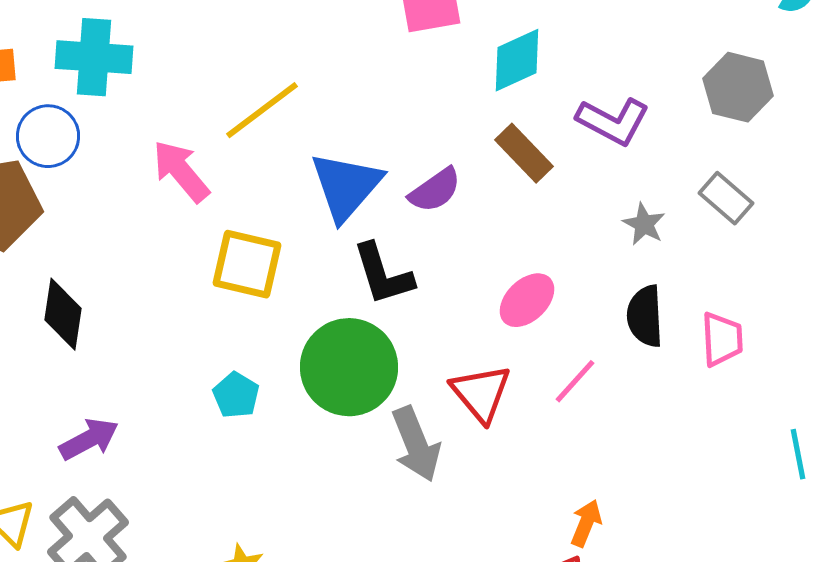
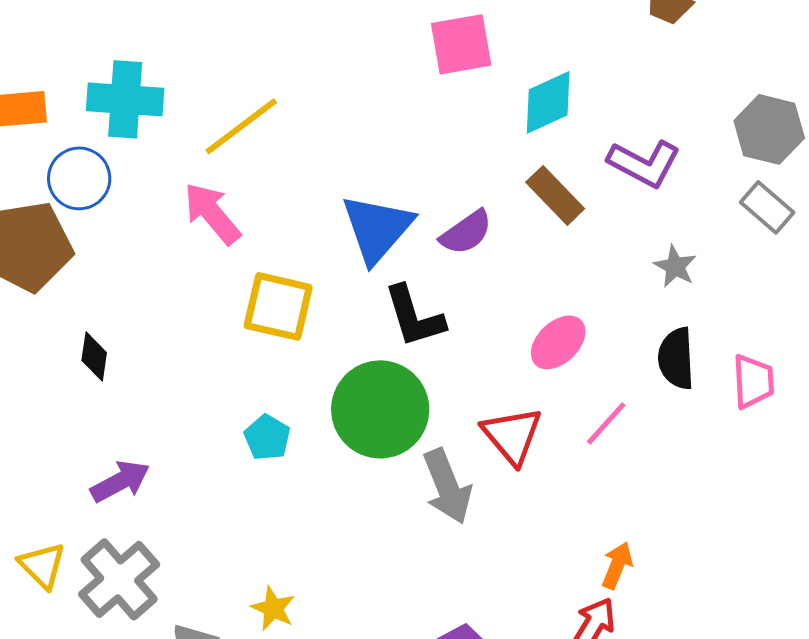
yellow line: (262, 110) -> (241, 126), moved
gray rectangle: (726, 198) -> (767, 207), moved
black diamond: (63, 314) -> (94, 356), size x0.7

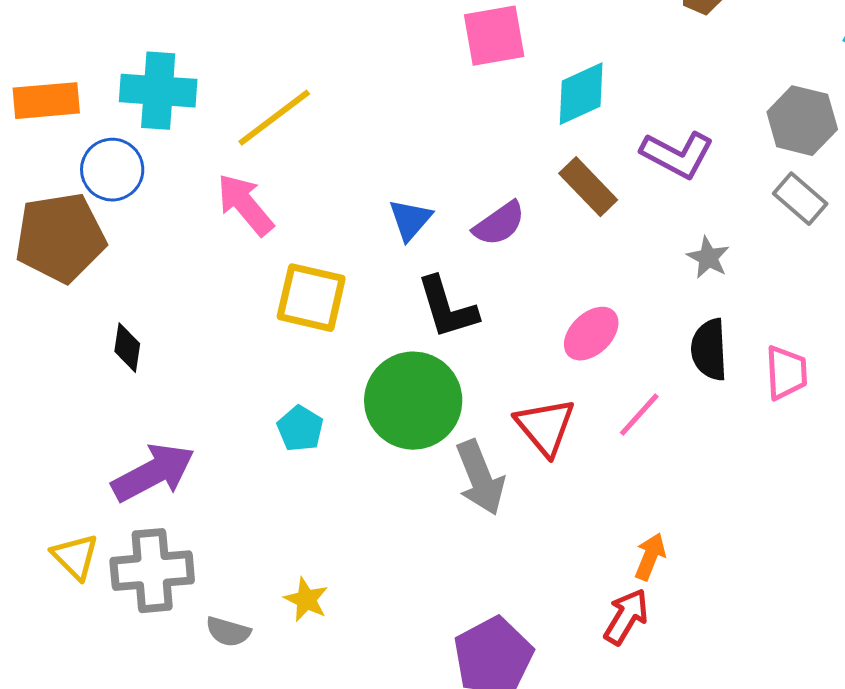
blue triangle: (377, 228) -> (410, 220), size x0.6
purple arrow: (120, 481) -> (153, 473), size x1.4
gray cross: (119, 579) -> (152, 571), turned 36

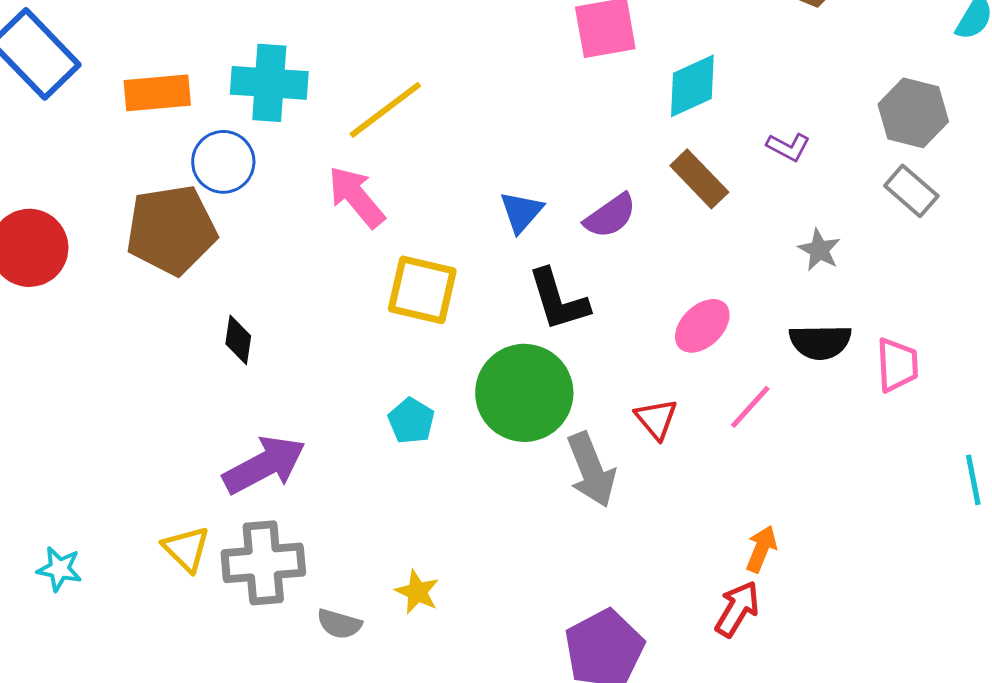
purple L-shape: (677, 155) -> (788, 147), size x0.6
black semicircle: (709, 350) -> (820, 342), turned -88
red triangle: (545, 427) -> (656, 419), size x0.7

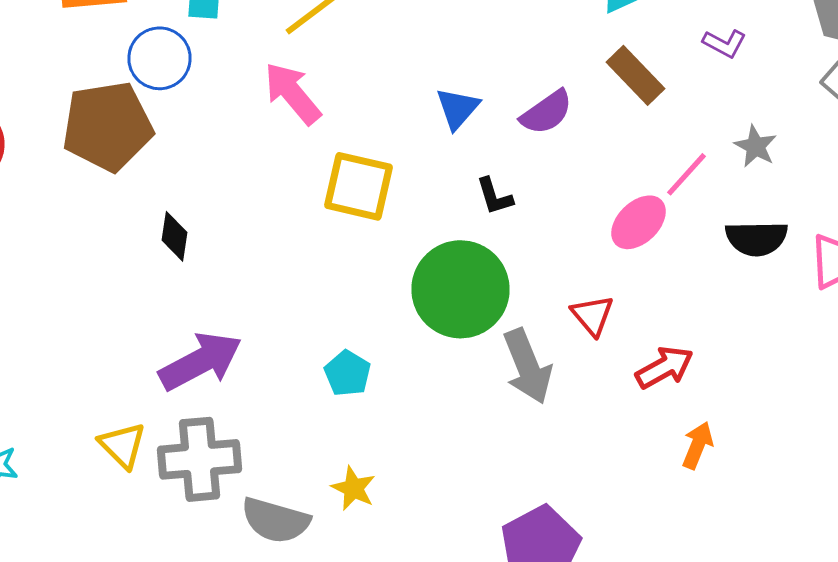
black L-shape: (558, 300) -> (494, 196), size x0.6
pink line: (750, 407) -> (686, 174), moved
cyan pentagon: (411, 421) -> (348, 373), moved
red arrow: (737, 609) -> (664, 367), moved, turned 30
gray semicircle: (339, 624) -> (276, 520), size x1.5

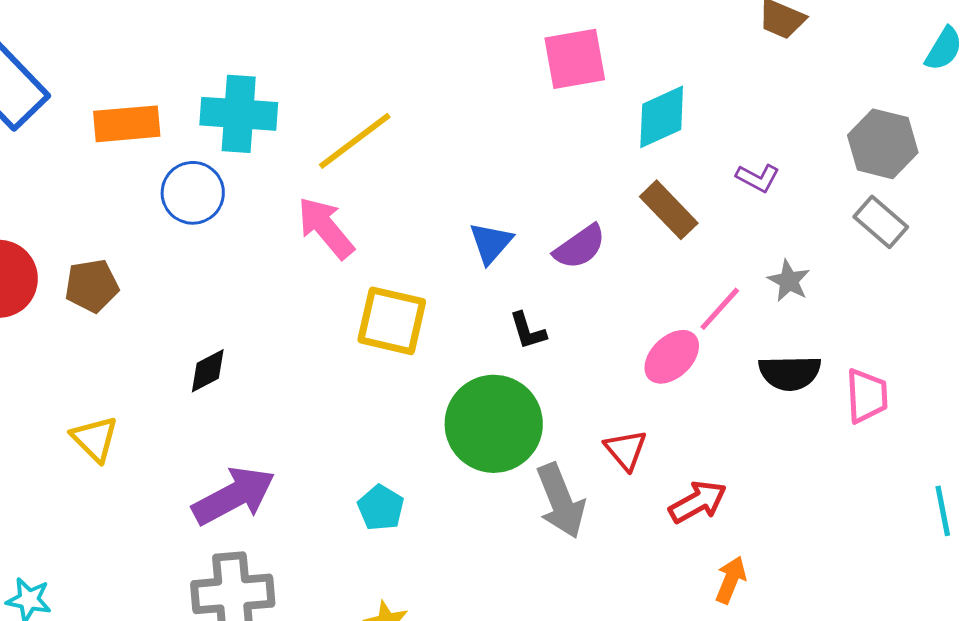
brown pentagon: (108, 126) -> (92, 286), moved, size x0.6
black diamond: (174, 236) -> (208, 371), turned 54
yellow triangle: (122, 445) -> (95, 439), moved

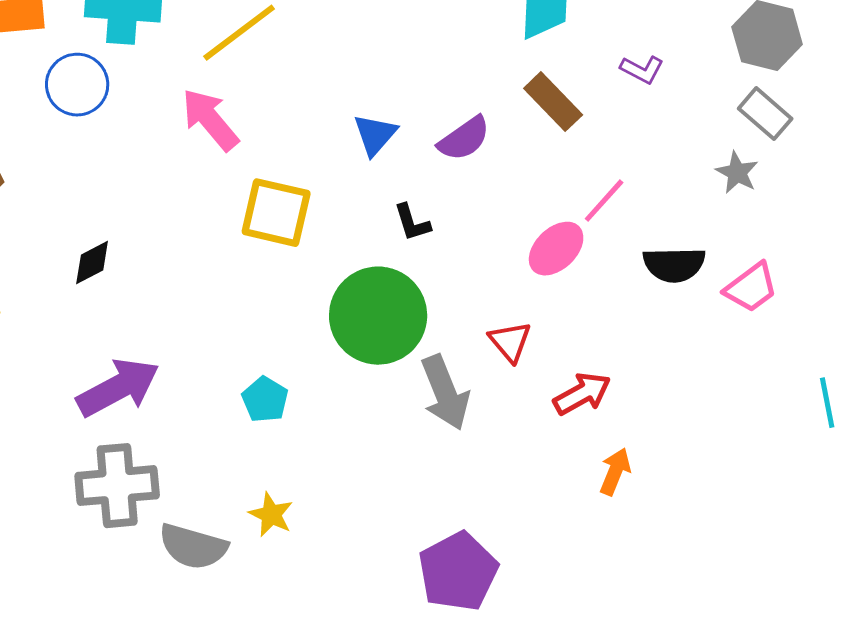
gray star: (789, 281) -> (737, 173), moved
pink trapezoid: (867, 396) -> (751, 288), turned 56

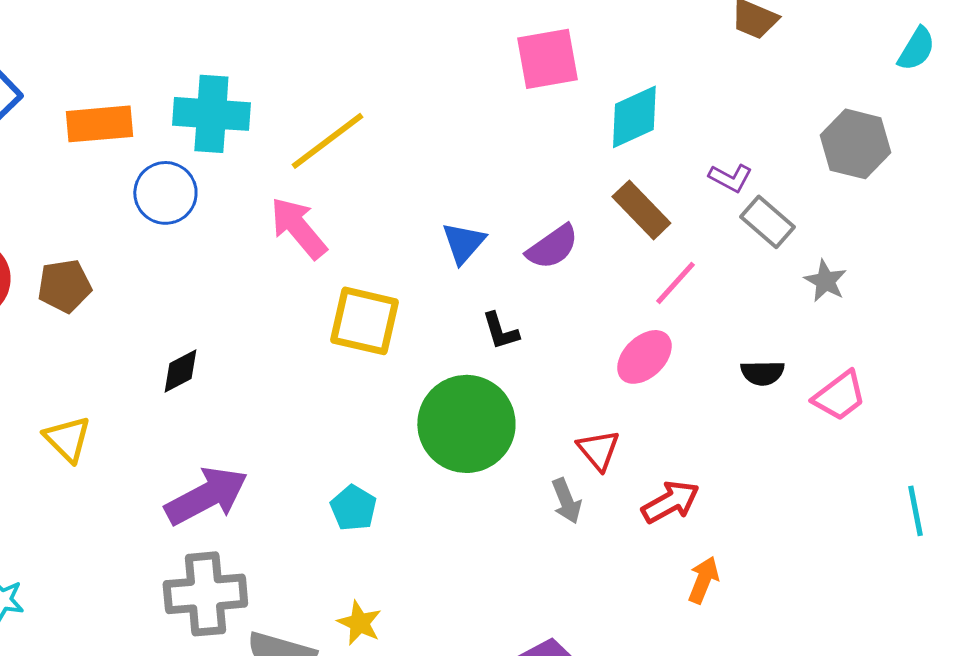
gray rectangle: (765, 114) -> (767, 222), moved
pink line: (604, 201) -> (675, 283), moved
black semicircle: (674, 265) -> (762, 373), size x0.7
gray arrow: (445, 393) -> (566, 501), moved, size x0.6

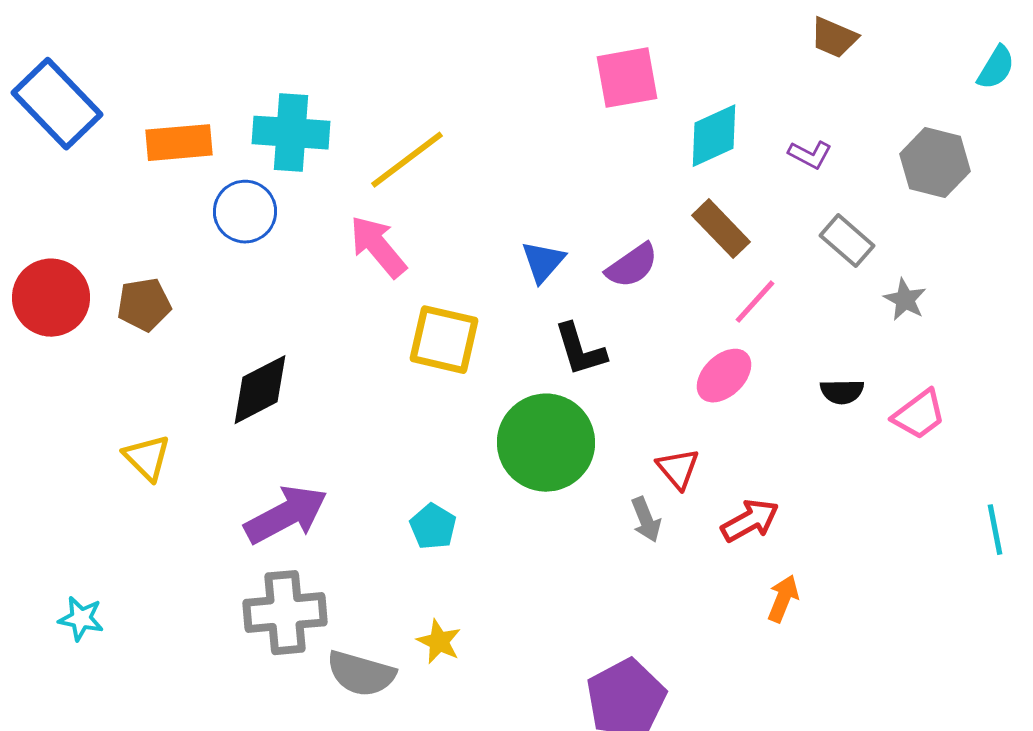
purple L-shape: (730, 178) -> (810, 155), moved
black L-shape: (500, 331) -> (580, 350), size x1.4
black diamond: (180, 371) -> (260, 390), size x1.6

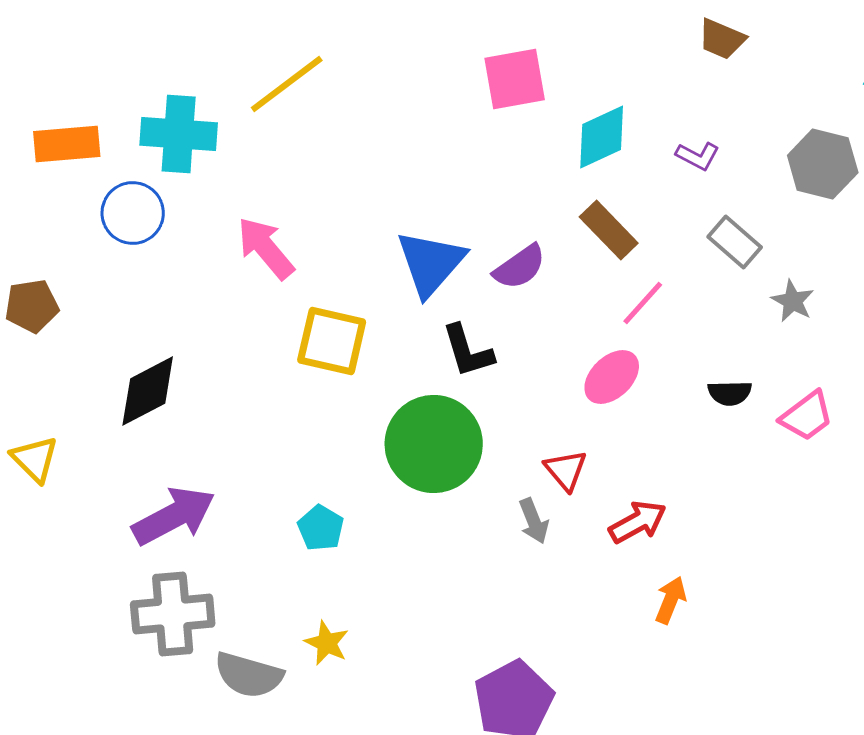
yellow line: (407, 160) -> (287, 84), moved
blue triangle: (543, 262) -> (431, 263), size x1.6

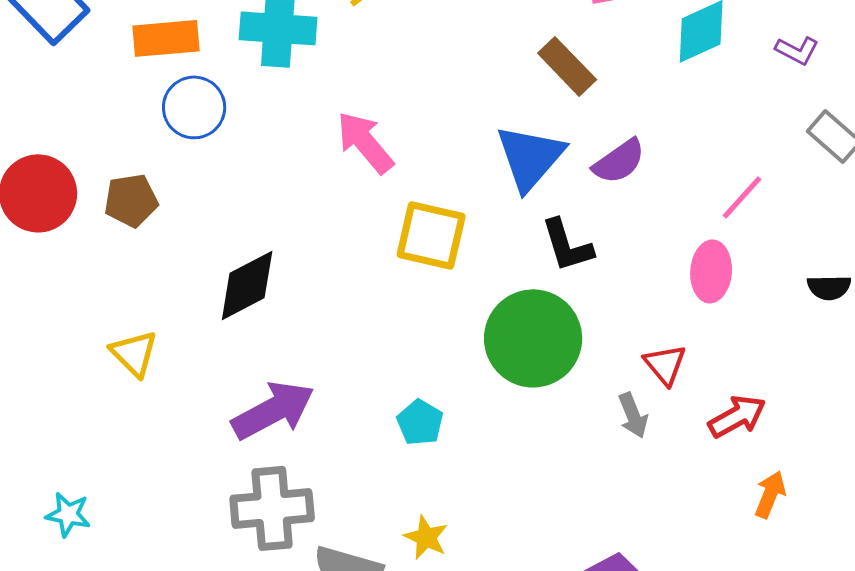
blue circle: (133, 213) -> (194, 107), moved
brown rectangle: (609, 230) -> (567, 66), moved
pink ellipse: (612, 377) -> (711, 271), turned -42

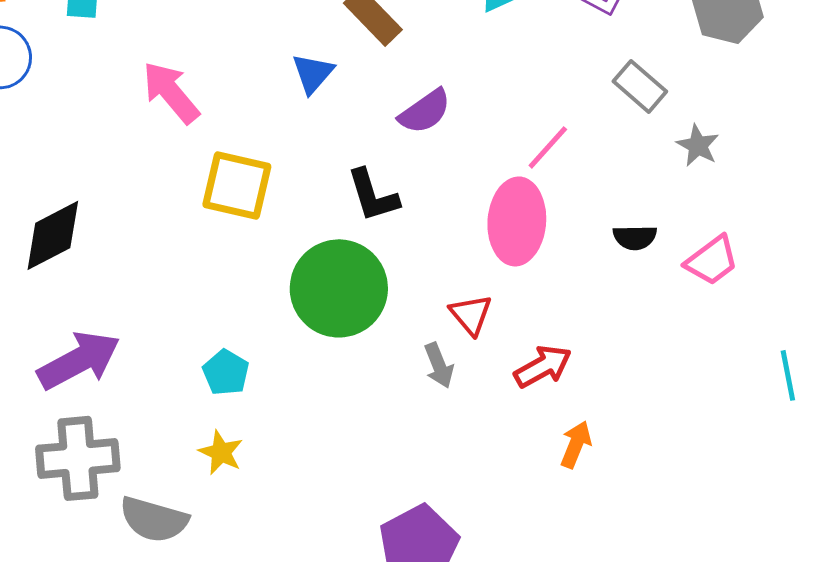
blue triangle: (530, 157) -> (313, 73), moved, size x0.6
pink ellipse: (711, 271) -> (517, 221), size x1.4
yellow star: (426, 537) -> (221, 452), moved

